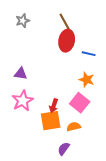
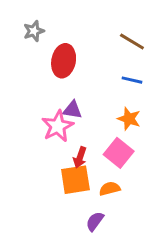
brown line: (65, 22) -> (132, 41), moved, turned -30
red ellipse: (67, 41) -> (64, 61), moved
purple triangle: (21, 74) -> (73, 110), moved
pink star: (23, 101) -> (58, 126), moved

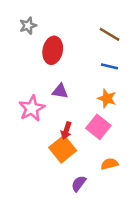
pink star: (58, 126) -> (32, 108), moved
orange square: (75, 180) -> (63, 149), turned -30
orange semicircle: (110, 189) -> (109, 164), moved

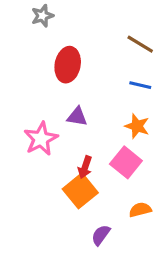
gray star: (28, 26) -> (42, 16), moved

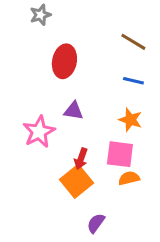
pink square: (126, 162) -> (120, 154), turned -32
orange semicircle: (140, 210) -> (129, 178), moved

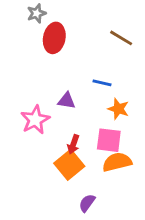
red ellipse: (64, 61) -> (54, 38), moved
blue line: (133, 81) -> (102, 83), moved
orange semicircle: (129, 178) -> (117, 162), size x1.5

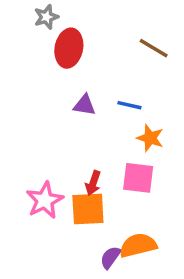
purple triangle: (67, 101) -> (84, 105), moved
pink star: (35, 120) -> (45, 200), moved
orange semicircle: (117, 162) -> (138, 245), moved
orange square: (69, 165) -> (88, 209), turned 36

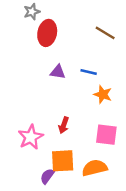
pink square: (138, 178) -> (106, 135), moved
orange square: (88, 209) -> (63, 161), moved
purple semicircle: (110, 257) -> (47, 176), moved

